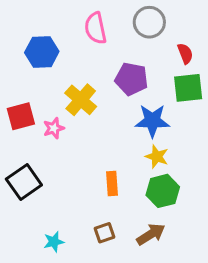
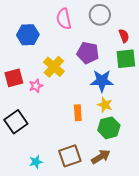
orange rectangle: (112, 183) -> (78, 113), moved
brown square: (105, 233) -> (70, 156), size x1.6

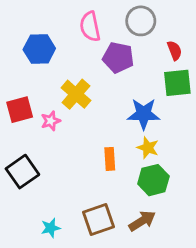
purple pentagon: (88, 53) -> (118, 58), moved

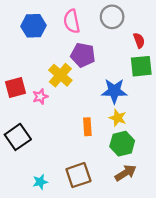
blue hexagon: (39, 49) -> (34, 26), moved
purple pentagon: (118, 58) -> (83, 55), moved
brown arrow: (142, 221) -> (126, 173), moved

